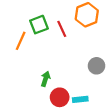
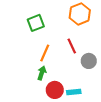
red line: (62, 29) -> (72, 46), moved
orange line: (21, 41) -> (45, 53), moved

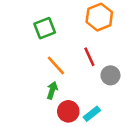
orange line: (45, 53) -> (56, 65), turned -66
cyan rectangle: (74, 92) -> (92, 114), turned -32

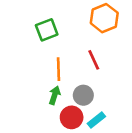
orange line: (56, 65) -> (58, 69), turned 40
gray circle: (110, 75) -> (83, 95), moved

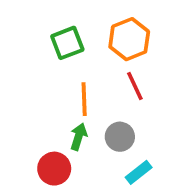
orange hexagon: (104, 18) -> (129, 39), moved
red circle: (72, 117) -> (54, 169), moved

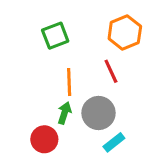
orange hexagon: (129, 39) -> (125, 33), moved
gray circle: (120, 137) -> (99, 113), size x1.4

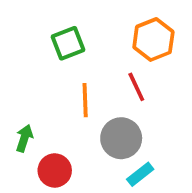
green arrow: (64, 113) -> (24, 138), moved

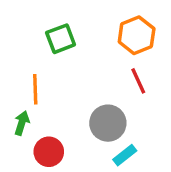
red line: (136, 87) -> (138, 81), moved
orange line: (85, 100) -> (35, 89), moved

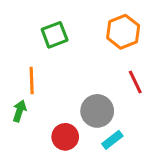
red line: (138, 81) -> (135, 82), moved
red circle: (49, 152) -> (65, 137), moved

